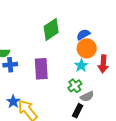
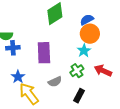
red arrow: (103, 64) -> (103, 71), moved, turned 108
gray semicircle: (87, 96) -> (55, 82), moved
blue star: (13, 102) -> (18, 77), moved

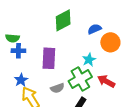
orange circle: (90, 34) -> (110, 42), moved
green cross: (77, 71) -> (80, 79), size x1.6

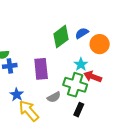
green diamond: (63, 20) -> (61, 37), moved
green cross: (80, 79) -> (75, 85), turned -35
red arrow: (106, 81) -> (93, 77), moved

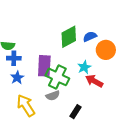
green cross: (75, 85) -> (57, 77), moved
blue star: (17, 95) -> (17, 78), moved

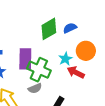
orange circle: (106, 50) -> (86, 51), moved

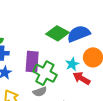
blue semicircle: (70, 28) -> (79, 34), size x1.6
green diamond: (49, 29) -> (57, 33), turned 55

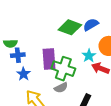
blue semicircle: (79, 34) -> (91, 25), size x0.7

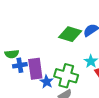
purple rectangle: (49, 59) -> (35, 69), moved
blue star: (24, 74) -> (47, 82), moved

